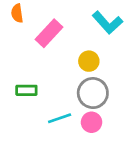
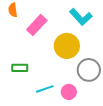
yellow circle: (89, 61) -> (67, 46), size x1.6
gray circle: (93, 93) -> (89, 70), moved

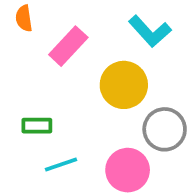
cyan line: (45, 89) -> (61, 165), moved
pink circle: (69, 92) -> (128, 170), size x1.5

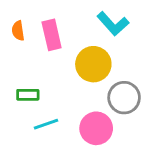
orange semicircle: (24, 18) -> (18, 31), moved
pink rectangle: (68, 46) -> (52, 35), turned -56

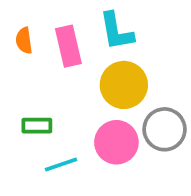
cyan L-shape: (113, 24) -> (116, 31), moved, turned 32
pink circle: (96, 128) -> (116, 142), moved

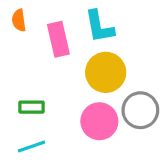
orange semicircle: (24, 41) -> (19, 20), moved
cyan line: (61, 164) -> (32, 146), moved

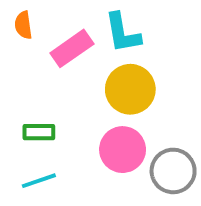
pink rectangle: (58, 39) -> (72, 48), turned 68
gray circle: (140, 110) -> (173, 171), moved

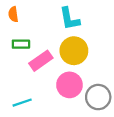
pink rectangle: (72, 48) -> (41, 61), moved
green rectangle: (39, 132) -> (21, 44), moved

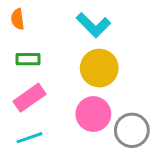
cyan L-shape: (69, 19) -> (93, 25), turned -35
pink rectangle: (41, 61) -> (30, 98), moved

